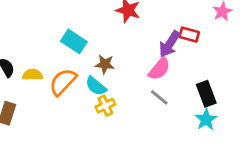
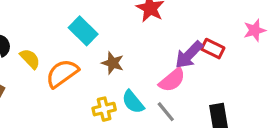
yellow semicircle: (32, 75) -> (30, 59), turned 36
cyan semicircle: (96, 86) -> (133, 102), moved

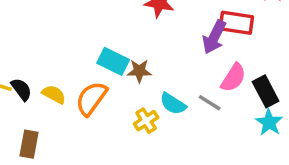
cyan rectangle: (83, 31) -> (113, 61), moved
red rectangle: (213, 49) -> (236, 23), size x1.4
pink semicircle: (172, 80) -> (233, 78), moved

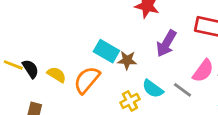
purple arrow: (214, 37) -> (166, 43), moved

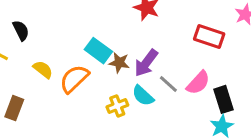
purple arrow: (166, 43) -> (146, 63), moved
black semicircle: (31, 69) -> (21, 30), moved
gray line: (182, 90) -> (168, 84), moved

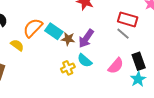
orange semicircle: (74, 79) -> (33, 28), moved
pink semicircle: (198, 83) -> (116, 66), moved
gray line: (168, 84) -> (123, 34), moved

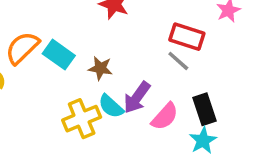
purple arrow: (86, 38) -> (137, 98), moved
brown star: (68, 39) -> (100, 68), moved
yellow cross: (68, 68) -> (82, 119), size x1.5

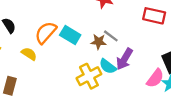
gray line: (178, 61) -> (111, 36), moved
pink semicircle: (165, 116) -> (155, 78), moved

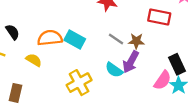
orange semicircle: (46, 33) -> (50, 38), turned 45
brown star: (99, 42) -> (136, 41), moved
yellow cross: (89, 76) -> (79, 83), moved

